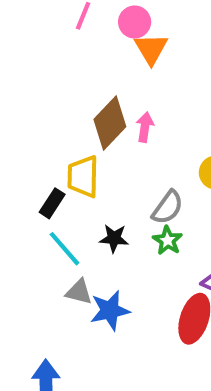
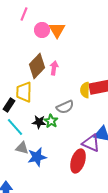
pink circle: (135, 22) -> (42, 30), moved
gray semicircle: (168, 207) -> (65, 107), turned 30
green star: (168, 240) -> (51, 121), moved

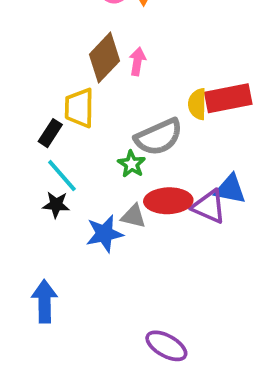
gray semicircle: (65, 107) -> (159, 137), size x1.4
black star: (39, 122) -> (56, 205), moved
gray triangle: (22, 148) -> (133, 216), moved
red ellipse: (78, 161) -> (168, 201), moved, turned 70

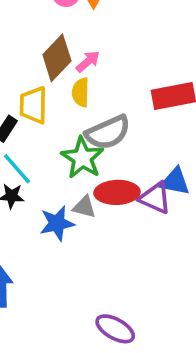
pink arrow: (137, 61) -> (88, 61), turned 40
yellow semicircle: (197, 104) -> (81, 92), moved
green star: (132, 164) -> (82, 158), size x1.6

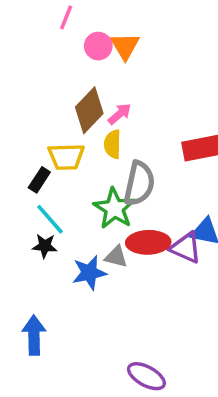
yellow trapezoid: (33, 105) -> (66, 157), turned -93
gray semicircle: (108, 132) -> (139, 183), turned -54

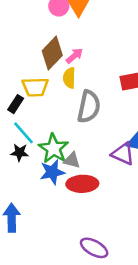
green star: (114, 208) -> (54, 149), moved
red ellipse: (148, 242) -> (82, 184), moved

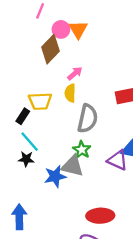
brown diamond: (52, 53) -> (51, 49), moved
green star: (54, 149) -> (82, 150), moved, size x0.7
gray triangle: (72, 160) -> (72, 166), size x1.5
red ellipse: (82, 184) -> (100, 216), moved

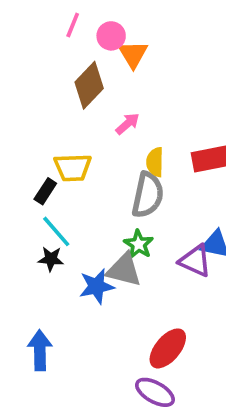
pink circle: (61, 29) -> (111, 36), moved
yellow semicircle: (70, 93) -> (155, 162), moved
red ellipse: (100, 216) -> (168, 348), turned -48

